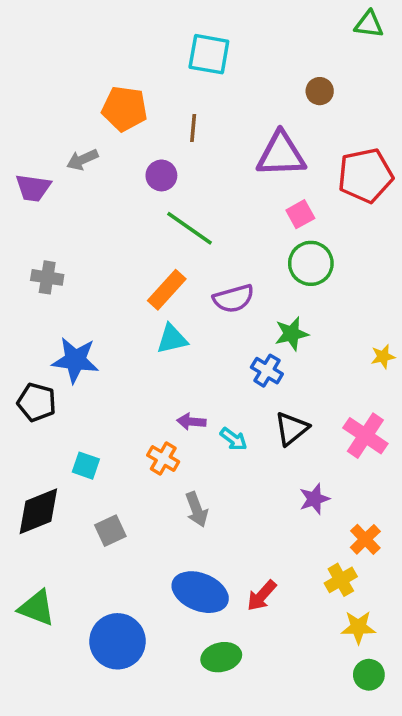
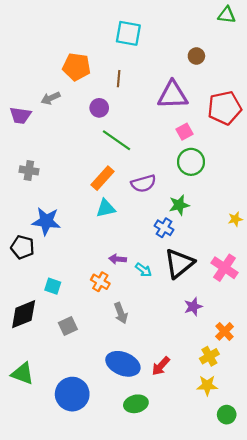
black triangle: (292, 429) -> (179, 263), size x1.4
yellow star: (358, 627) -> (207, 385), moved

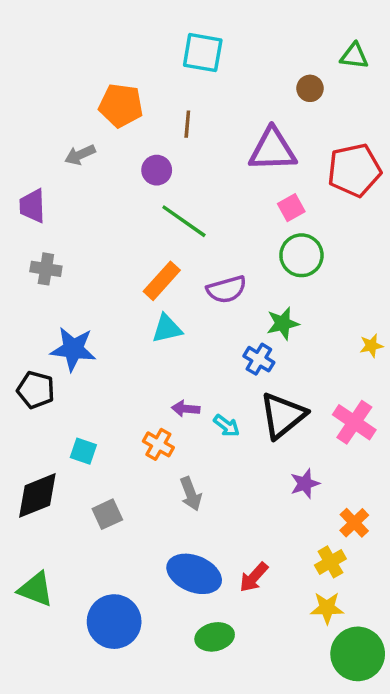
green triangle: (227, 15) -> (354, 56), moved
purple trapezoid: (20, 115) -> (32, 206), moved, turned 80
green circle: (227, 415) -> (358, 654), size x1.8

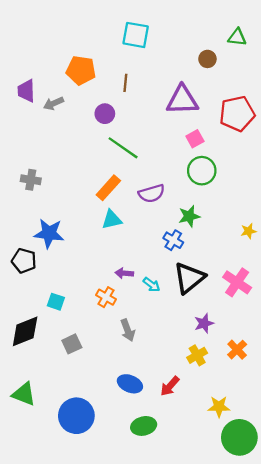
purple trapezoid: (32, 206) -> (26, 91), moved
yellow cross: (330, 562) -> (197, 355), moved
blue ellipse: (194, 574) -> (130, 384), size x0.7

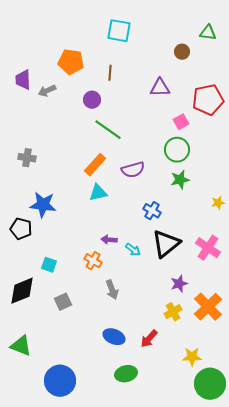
purple triangle: (182, 100) -> (160, 88), size x0.7
pink square: (195, 139) -> (181, 122), moved
green star: (189, 216) -> (180, 180), moved
orange cross: (237, 350) -> (208, 307), size x1.6
blue circle: (76, 416) -> (60, 381), moved

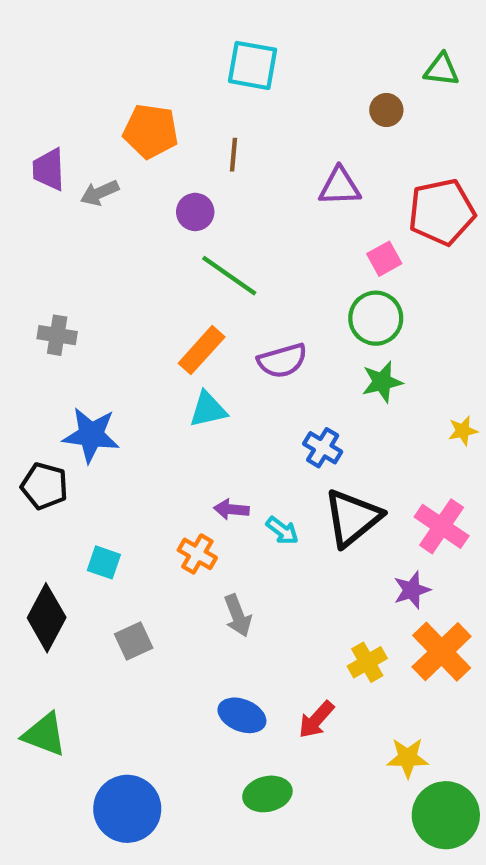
purple star: (179, 284) -> (412, 590), moved
black diamond: (22, 291) -> (47, 618), turned -40

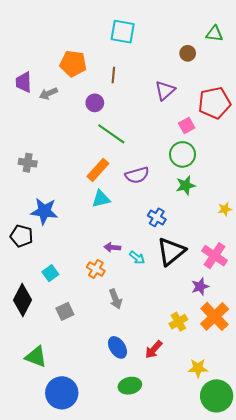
purple triangle: (340, 186) -> (165, 90), turned -40
cyan square: (104, 562) -> (50, 273), turned 35
blue ellipse: (242, 715) -> (117, 347), turned 35
green triangle: (44, 734) -> (36, 357), moved

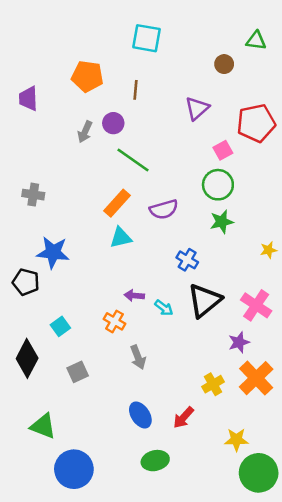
gray arrow: (48, 94) -> (85, 132), moved, turned -42

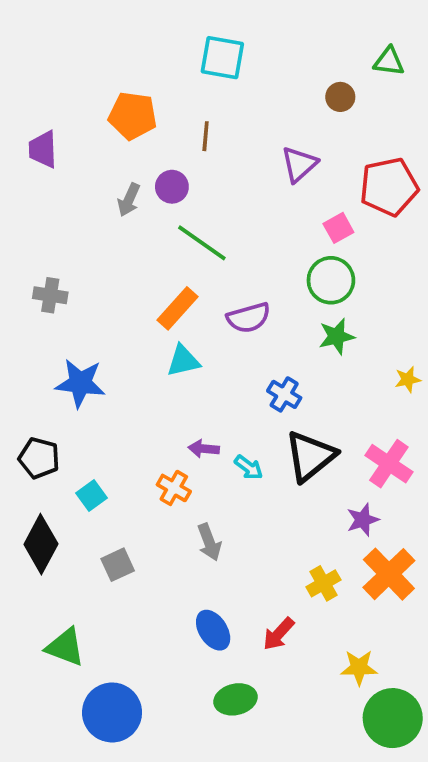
black pentagon: (26, 282) -> (39, 458), moved

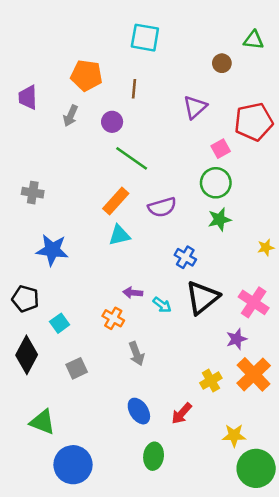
gray arrow: (129, 200) -> (71, 116), moved
green ellipse: (236, 699) -> (154, 456), turned -70

